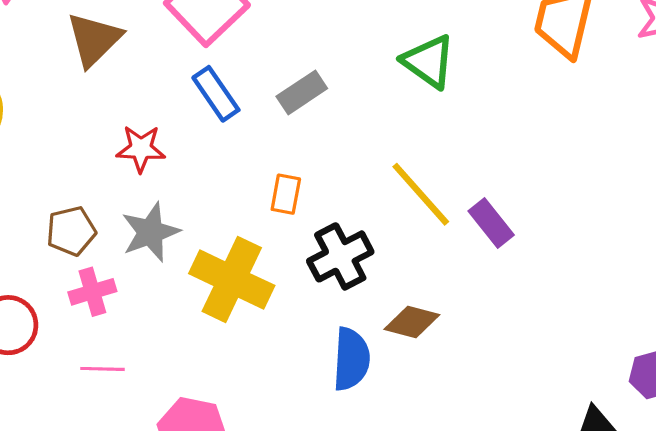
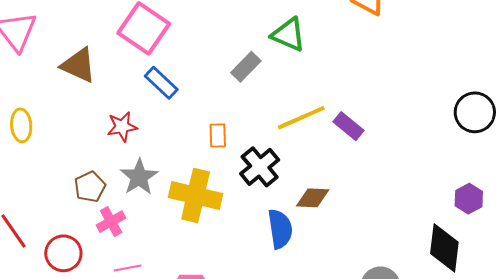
brown triangle: (94, 39) -> (79, 65), turned -39
gray rectangle: (302, 92) -> (246, 67), moved
yellow line: (421, 194) -> (301, 118), turned -60

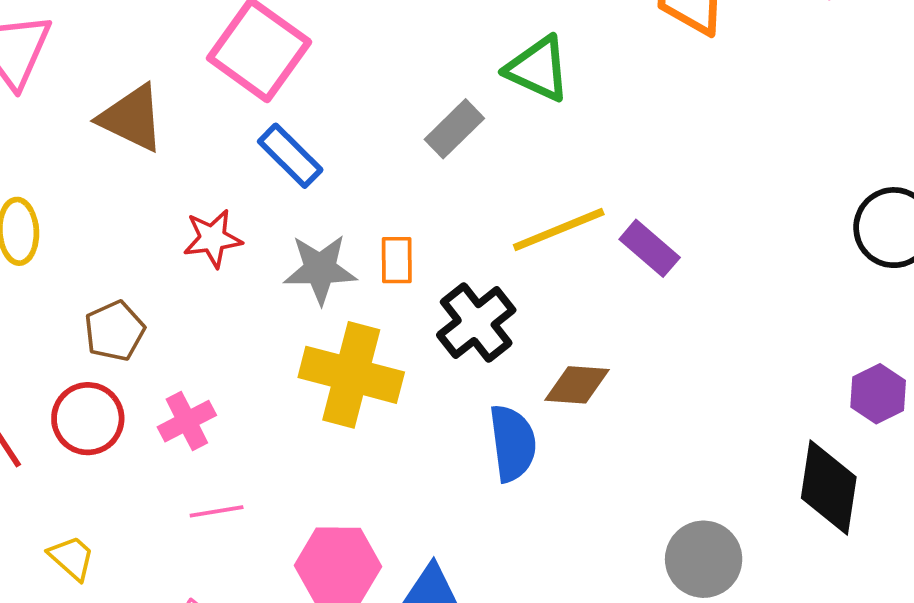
gray star: (139, 177) -> (320, 269), moved, turned 30
brown pentagon: (90, 187) -> (115, 331), moved
red circle: (63, 253) -> (88, 419), moved

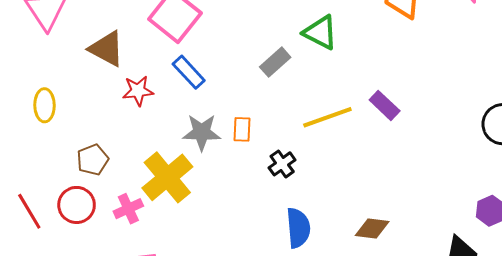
red star: (213, 238) -> (138, 91), moved
purple rectangle: (650, 248) -> (385, 105), moved
black cross: (476, 323) -> (282, 164), size x0.7
yellow cross: (351, 375) -> (167, 177), moved, turned 33
brown diamond: (577, 385) -> (372, 228), moved

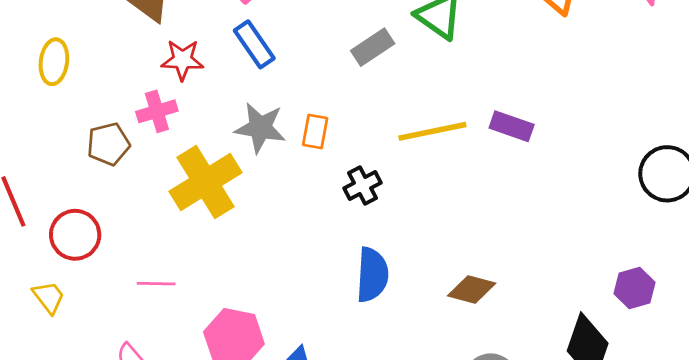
purple rectangle: (385, 105) -> (512, 126), turned -32
red circle: (77, 205) -> (75, 235), moved
pink cross: (128, 209) -> (157, 111), moved

